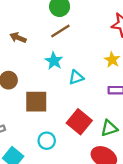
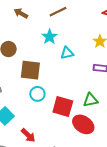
red square: (79, 122) -> (63, 107), moved, turned -30
cyan circle: (47, 141) -> (37, 94), moved

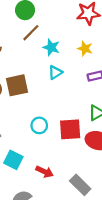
cyan star: (49, 37) -> (51, 47), moved
brown square: (30, 70) -> (17, 85), moved

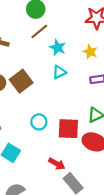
brown square: (17, 85) -> (21, 81), turned -30
red arrow: (44, 172) -> (57, 164), moved

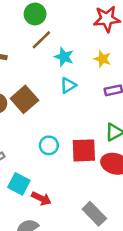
red arrow: (57, 164) -> (41, 199), moved

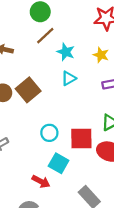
cyan square: (19, 184) -> (59, 163), moved

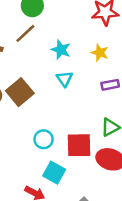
brown line: (45, 36) -> (25, 33), moved
cyan triangle: (69, 78) -> (64, 79), turned -35

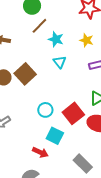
brown line: (25, 33) -> (39, 26), moved
red square: (79, 145) -> (73, 113), turned -35

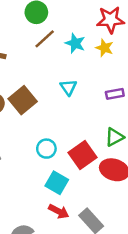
cyan star: (56, 39) -> (75, 43), moved
yellow star: (86, 40) -> (104, 48), moved
red arrow: (40, 152) -> (59, 211), moved

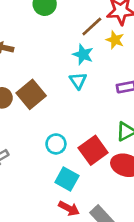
brown line: (45, 39) -> (92, 26), moved
cyan star: (75, 43) -> (83, 54), moved

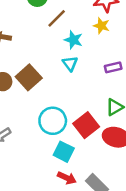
brown line: (92, 26) -> (57, 18), moved
cyan circle: (56, 144) -> (53, 121), size x1.5

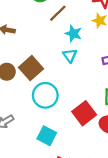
cyan circle: (53, 121) -> (45, 95), moved
cyan square: (64, 152) -> (47, 136), moved

